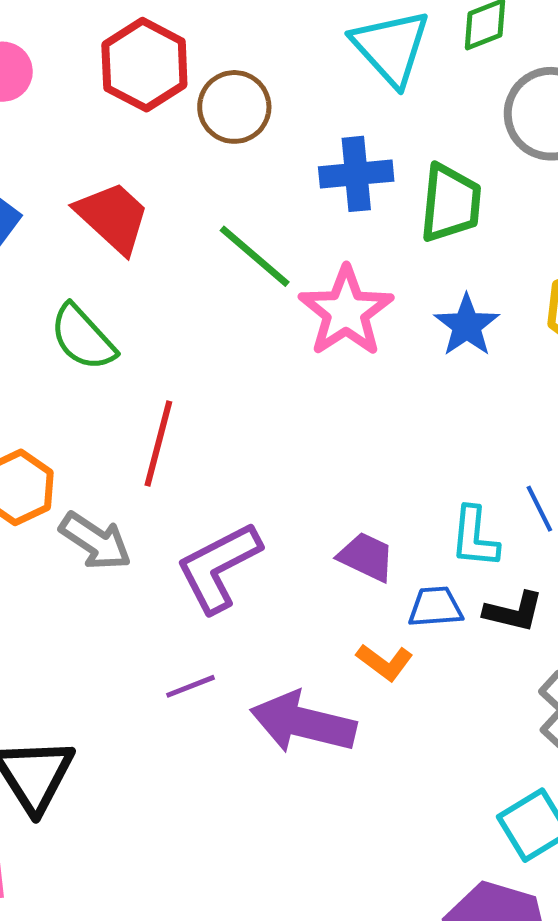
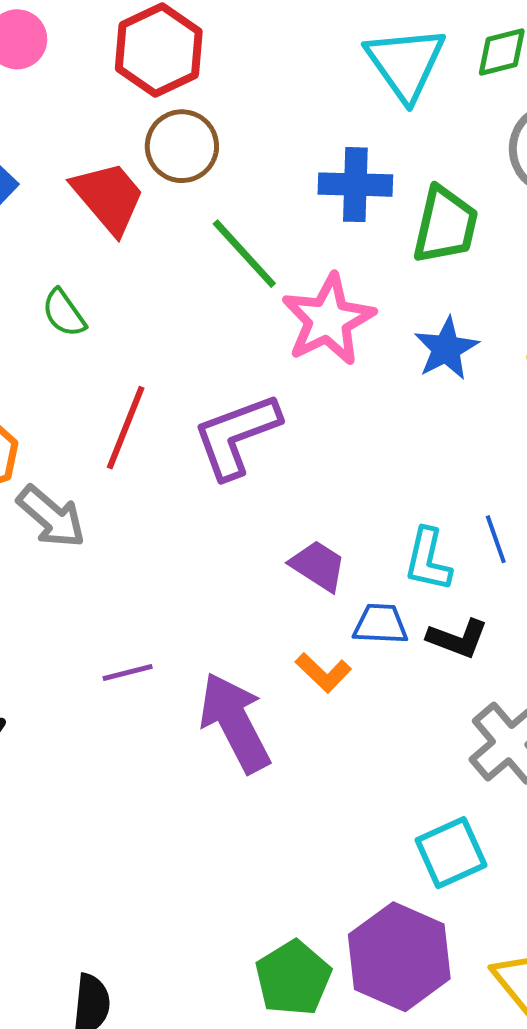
brown circle: (234, 107) -> (182, 146), moved
green semicircle: (83, 338) -> (64, 313), size x0.7
purple L-shape: (219, 567) -> (236, 436), moved
purple arrow: (303, 723) -> (235, 722), turned 42

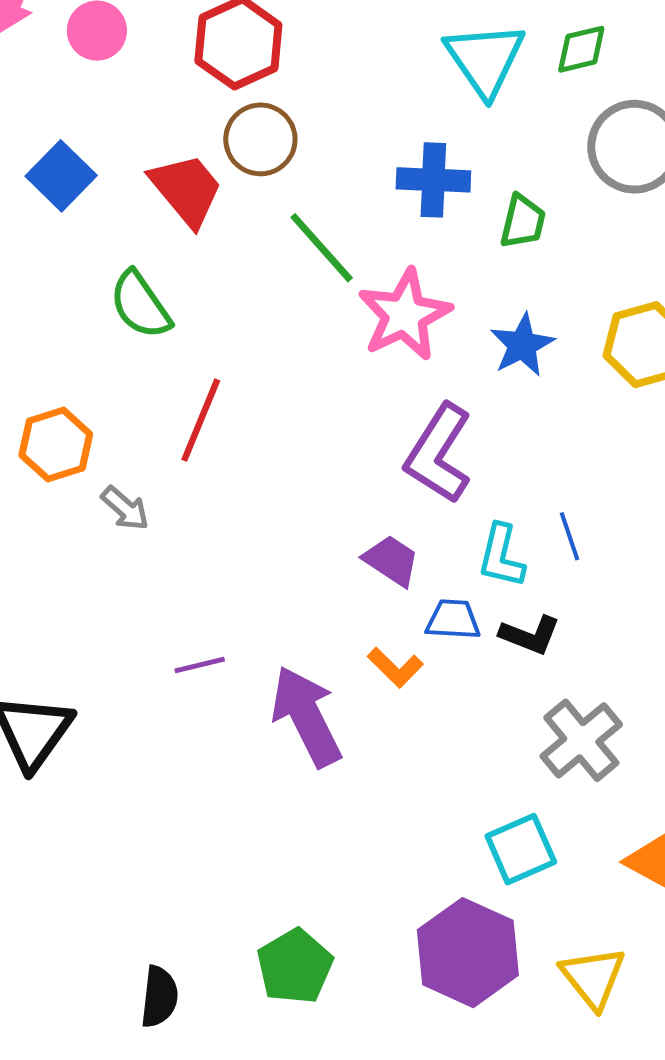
green trapezoid: (445, 225) -> (523, 221), size x0.7
green semicircle: (64, 313) -> (140, 305), size x1.4
purple L-shape: (236, 436) -> (439, 454), moved, turned -38
gray arrow: (51, 517) -> (125, 508), size x0.7
green pentagon: (293, 978) -> (295, 966), moved

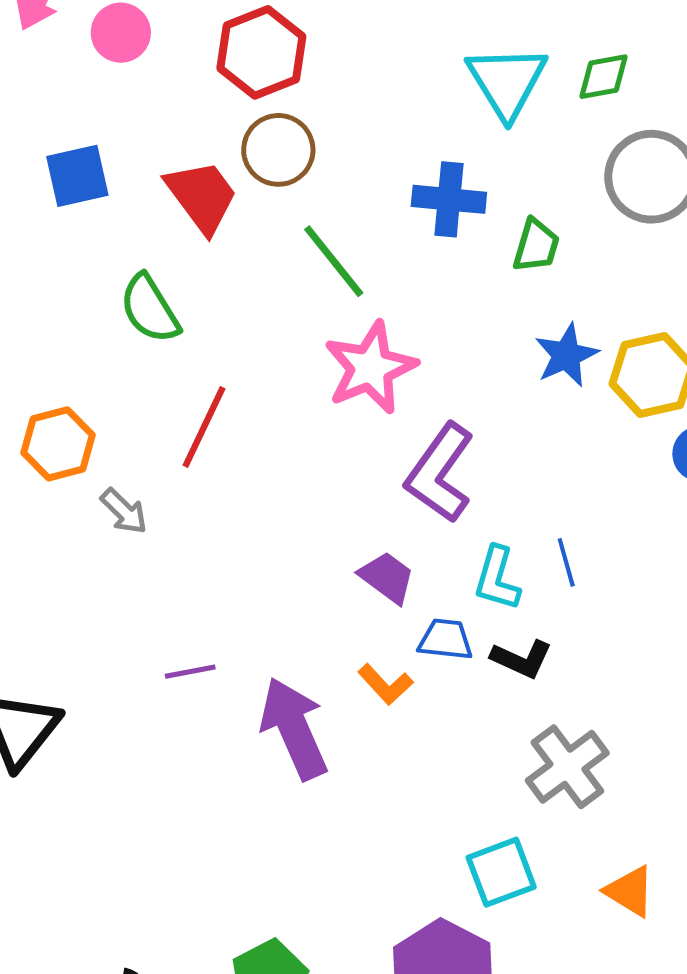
blue square: (61, 176) -> (77, 176), turned 30
pink star: (405, 315) -> (370, 368), moved
blue star: (522, 345) -> (566, 355), moved

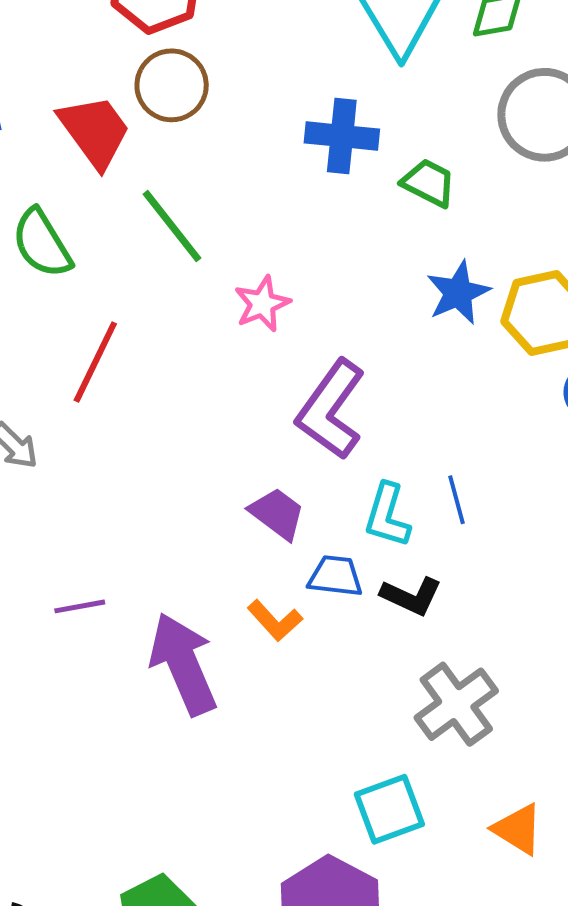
green trapezoid: (536, 246) -> (429, 183), turned -80
green line: (334, 261) -> (172, 226), moved
pink star: (370, 368) -> (262, 304), size x0.6

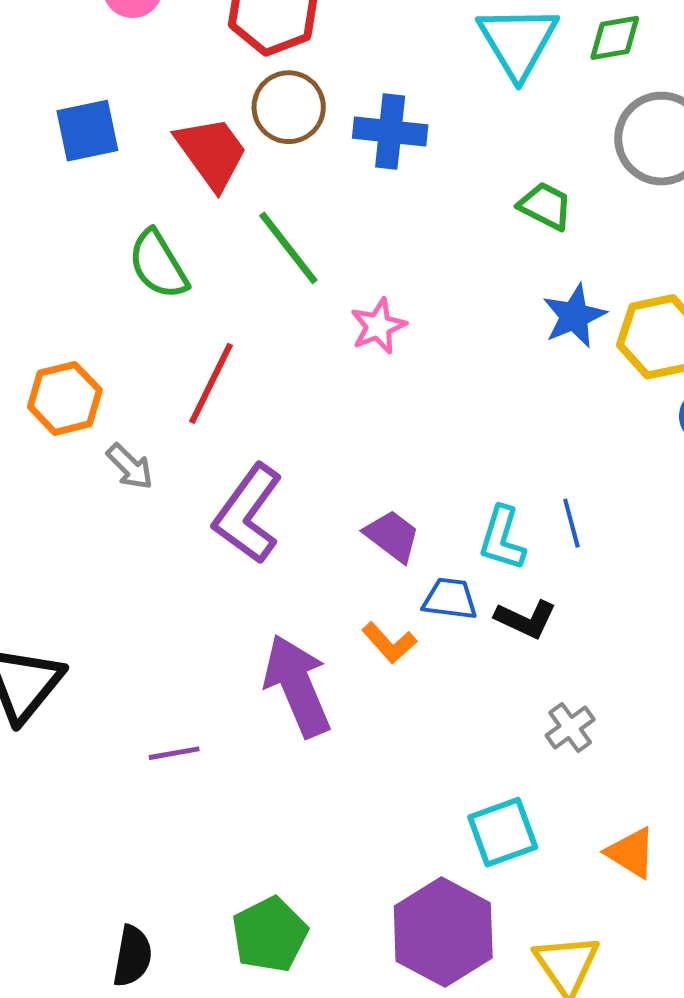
blue cross: (342, 136) -> (390, 132), moved
purple L-shape: (331, 410) -> (248, 514), moved
purple line: (80, 606) -> (174, 753), moved
gray cross: (456, 704) -> (570, 727), size x0.6

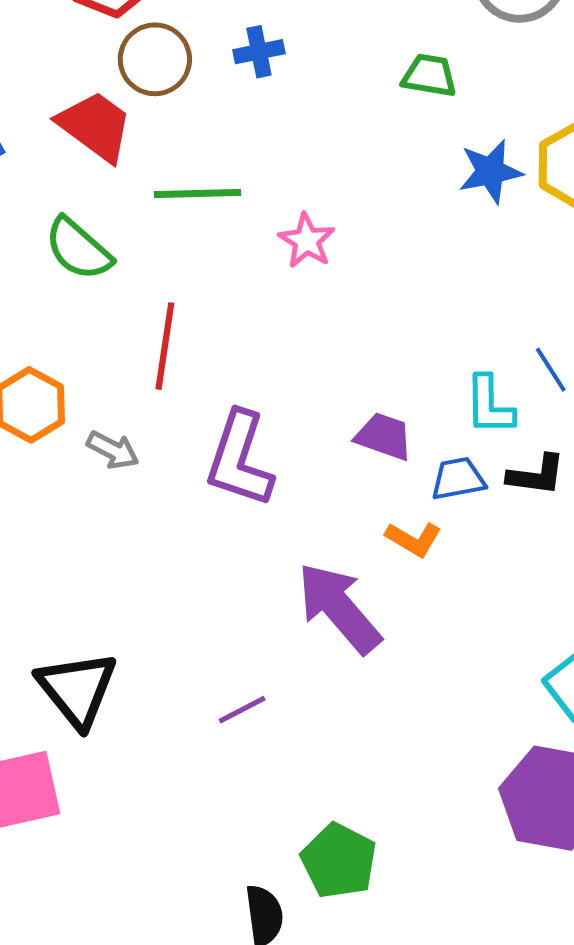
blue cross: (390, 132) -> (259, 52), size x0.7
green line: (288, 248) -> (197, 193), turned -36
blue star: (574, 316) -> (490, 171), turned 30
green pentagon: (270, 935) -> (339, 861), moved

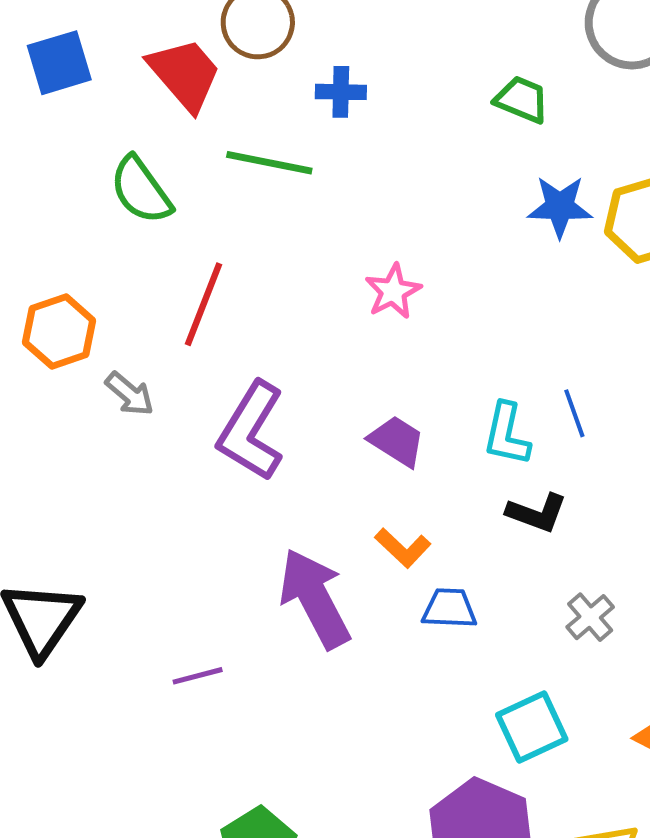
blue cross: (259, 52) -> (341, 92), moved
pink star: (307, 241) -> (393, 291), moved
blue trapezoid: (458, 479) -> (449, 608), moved

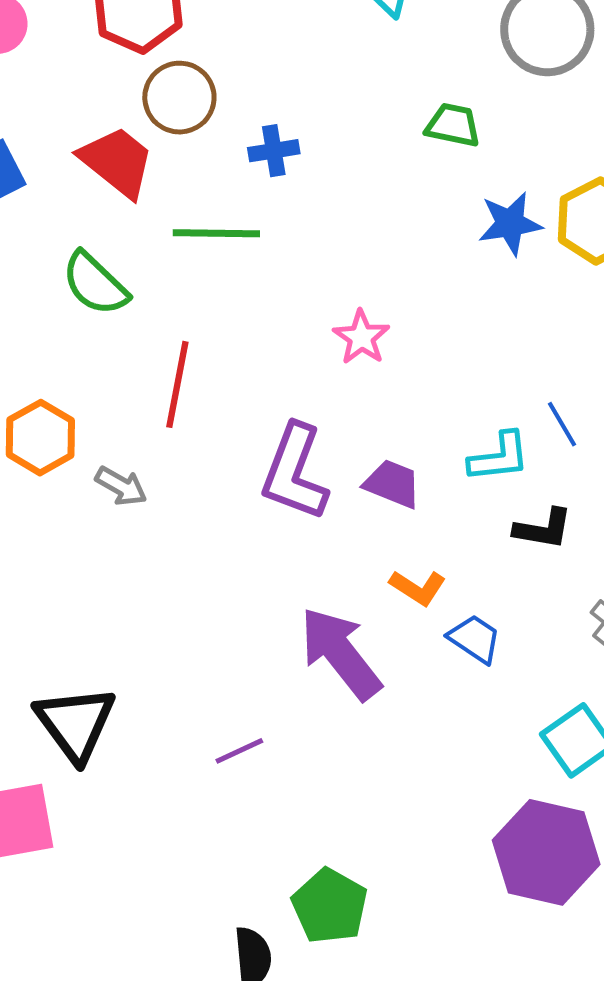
purple L-shape: (251, 431) -> (295, 472), moved
cyan L-shape: (507, 434) -> (499, 457), turned -98
blue trapezoid: (449, 608) -> (475, 639), turned 42

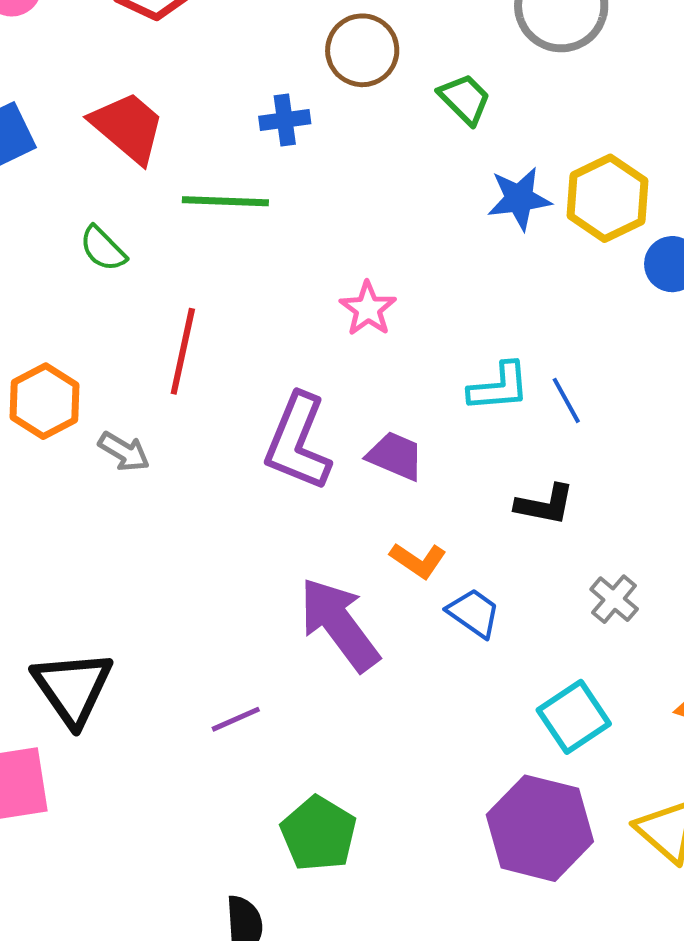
brown circle: (179, 98) -> (362, 50), moved
green trapezoid: (453, 125) -> (465, 99), turned 32
green semicircle: (95, 284) -> (103, 249), size x0.7
cyan L-shape: (499, 457) -> (499, 387), moved
green pentagon: (330, 906) -> (319, 834), moved

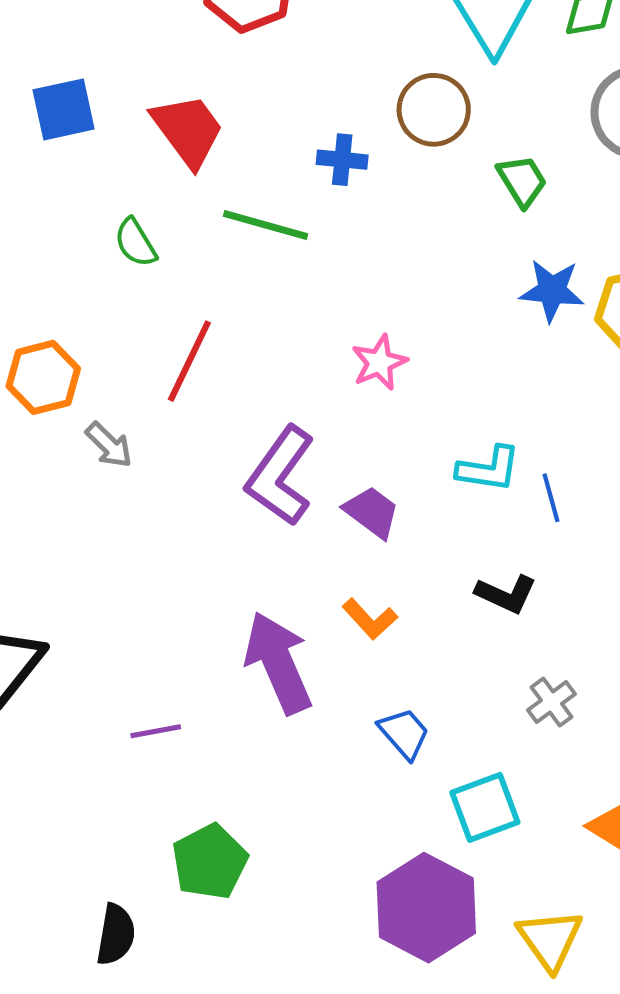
blue trapezoid: (474, 613) -> (404, 733), moved

